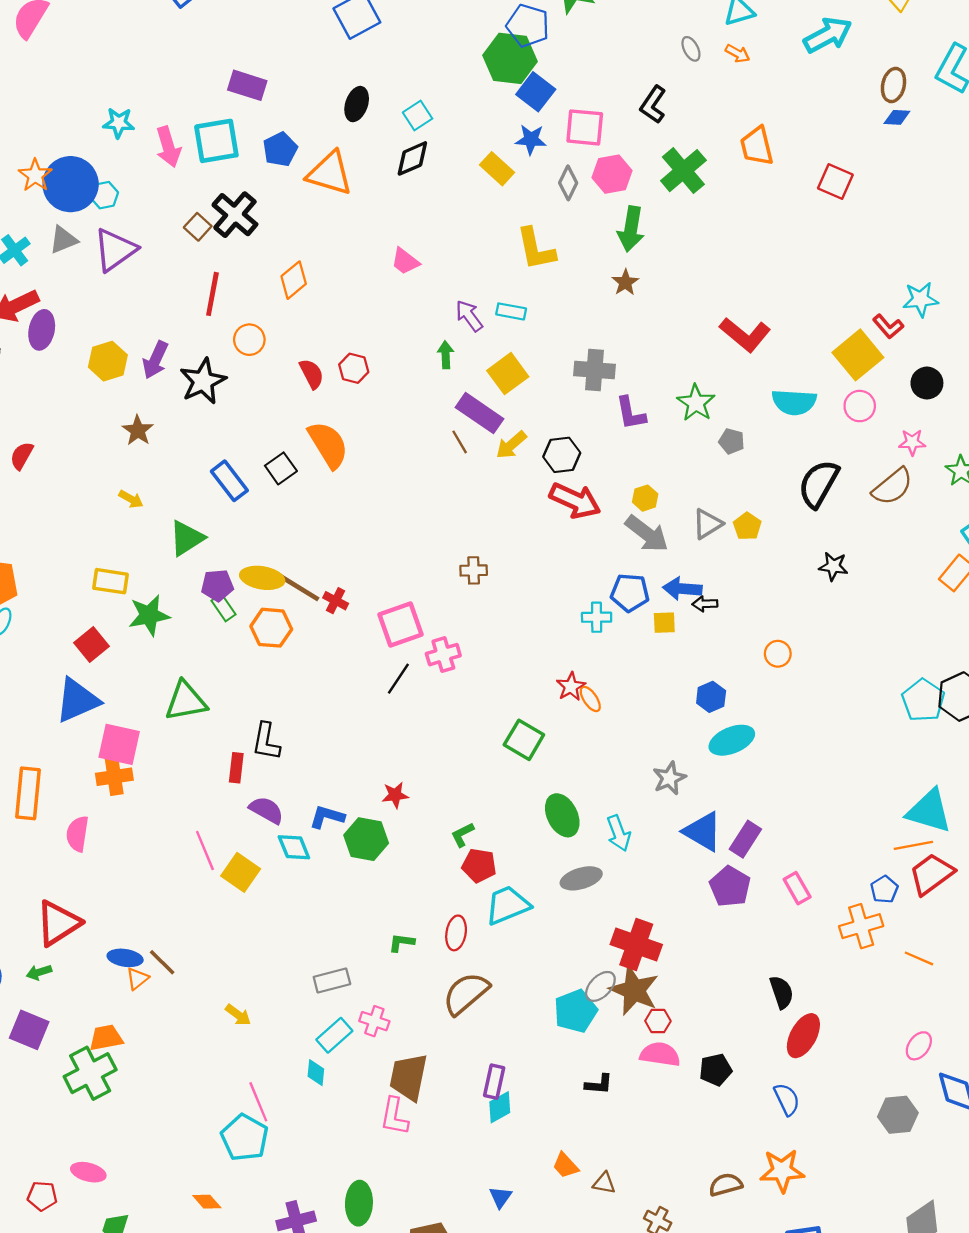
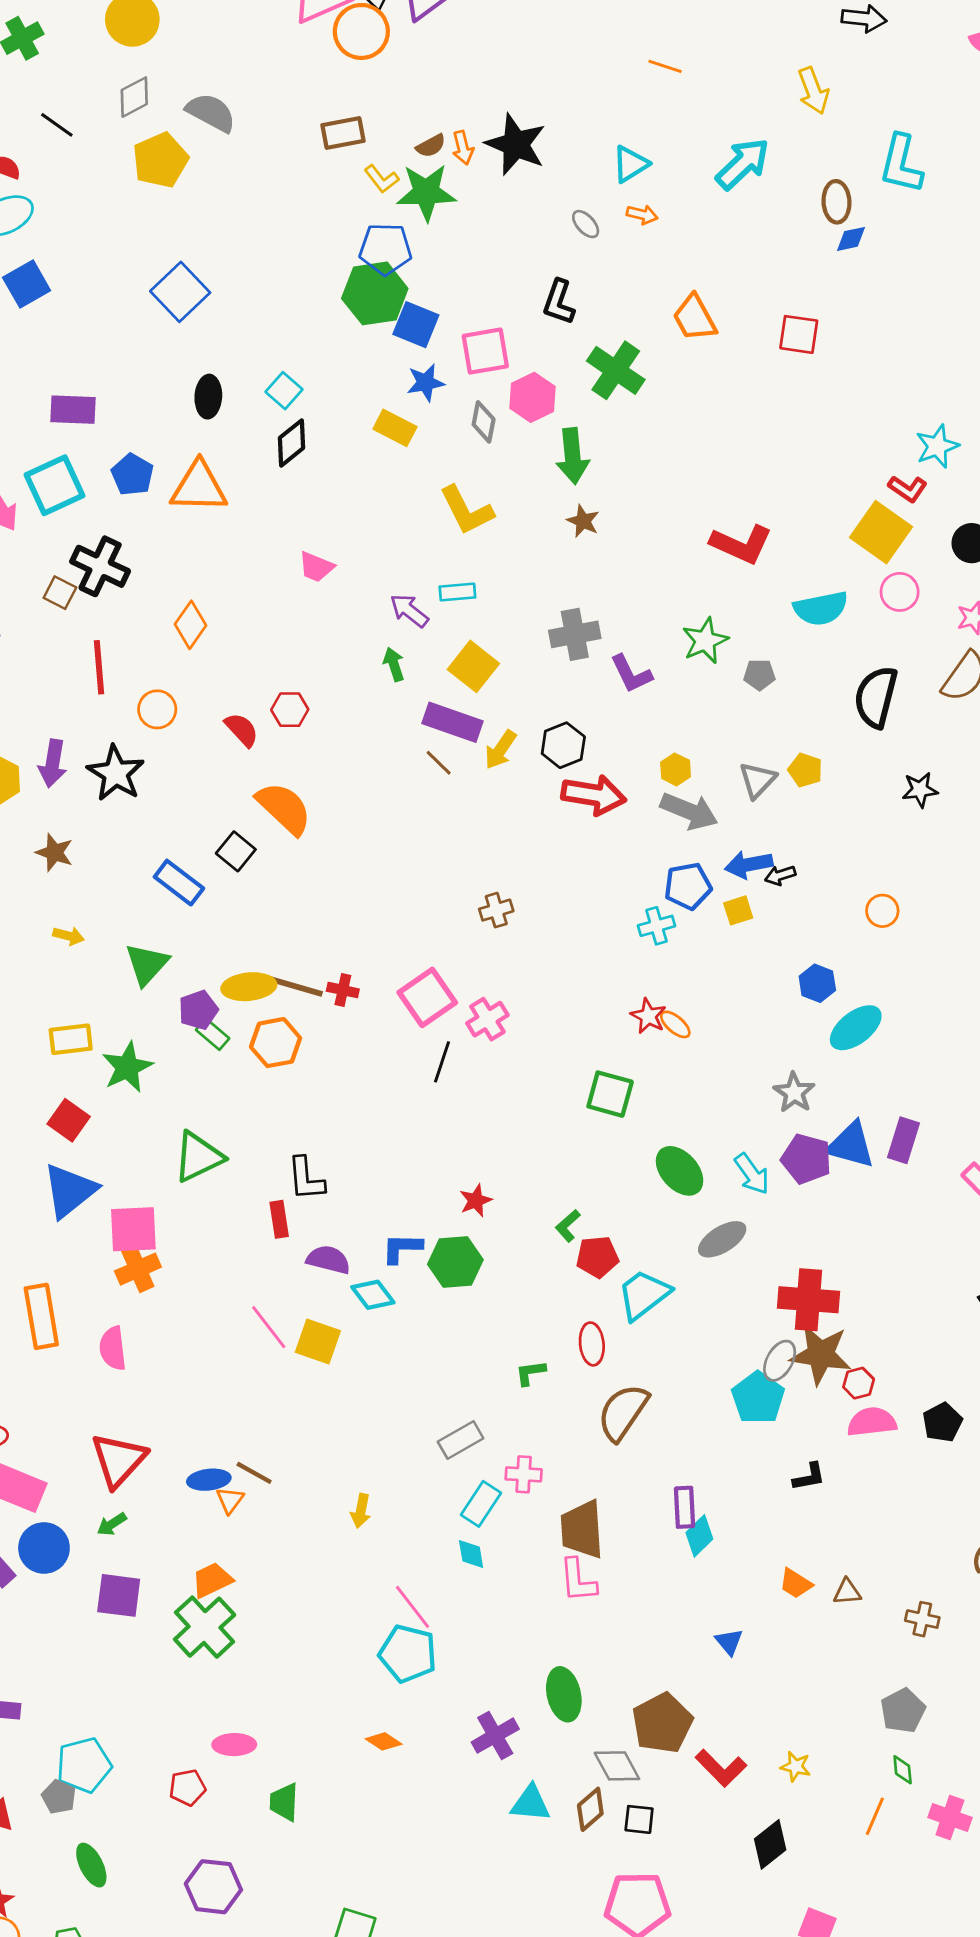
green star: (696, 403) -> (705, 641), turned 30
purple pentagon: (730, 886) -> (806, 1159), moved
yellow arrow: (238, 1015) -> (361, 1511), turned 80

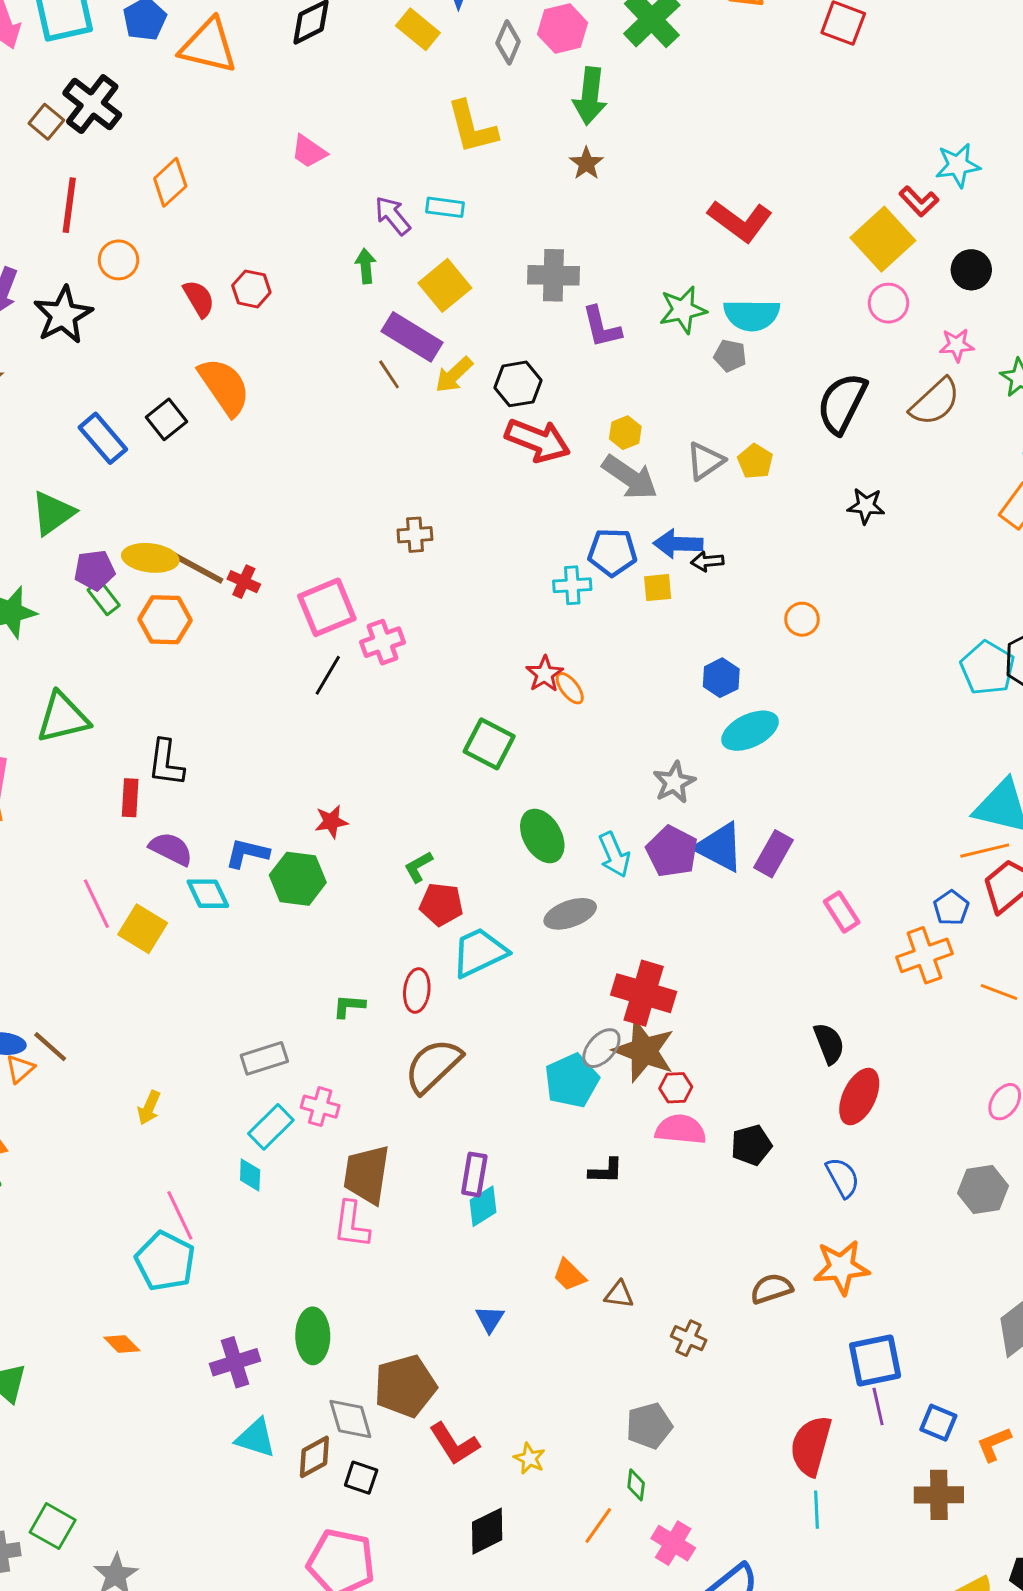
cyan semicircle: (821, 608) -> (752, 315), moved

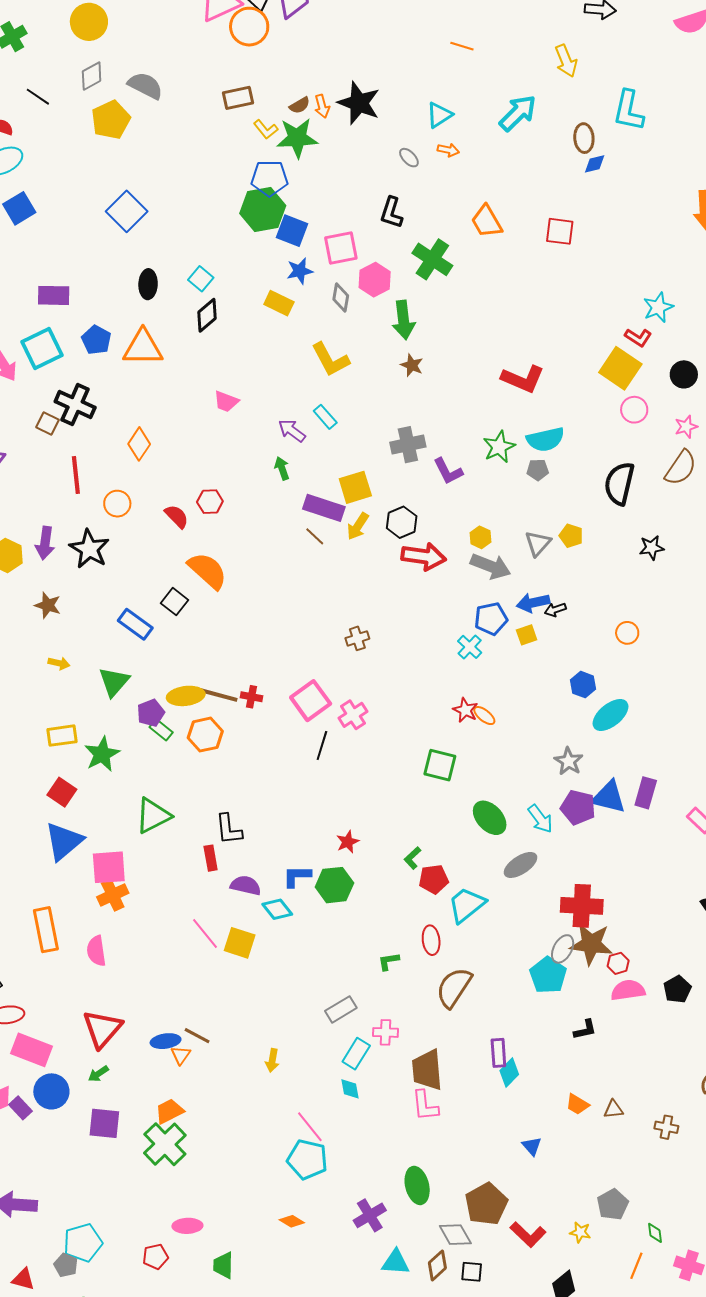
cyan rectangle: (445, 207) -> (325, 417), turned 55
yellow square: (445, 285) -> (355, 487), moved, turned 36
cyan cross: (572, 585) -> (470, 647), turned -30
gray pentagon: (649, 1426) -> (613, 1204), moved

